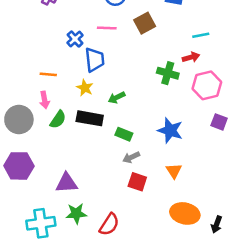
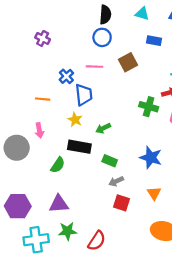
orange line: (48, 74) -> (43, 99), moved
green semicircle: (58, 120) -> (58, 165), moved
purple hexagon: (19, 166) -> (18, 206), moved

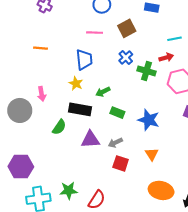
blue cross: (66, 76) -> (126, 57), moved
orange line: (43, 99) -> (41, 48), moved
green rectangle: (110, 161) -> (117, 113), moved
purple triangle: (59, 204) -> (90, 140), moved

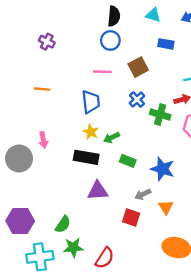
yellow star: (76, 83) -> (91, 132), moved
green semicircle: (59, 127) -> (63, 224), moved
gray arrow: (115, 143) -> (143, 194), moved

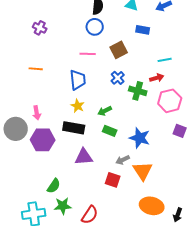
green arrow: (112, 138) -> (105, 111), moved
orange triangle: (166, 207) -> (143, 171), size x1.5
purple hexagon: (20, 221) -> (43, 140), moved

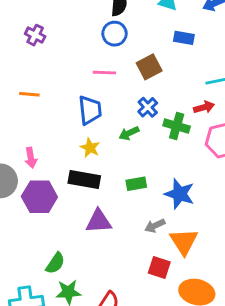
green arrow: (105, 111) -> (129, 133), moved
green rectangle: (110, 131) -> (136, 184), turned -32
red square: (113, 180) -> (159, 268), moved

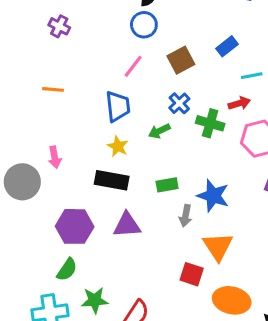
blue rectangle: (184, 38) -> (227, 46), moved, turned -48
pink line: (104, 73) -> (133, 66), turned -55
purple hexagon: (39, 197) -> (75, 226), moved
gray arrow: (155, 226) -> (185, 216), moved, turned -54
green semicircle: (55, 263) -> (67, 270), moved

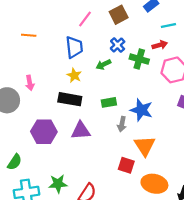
green semicircle: (67, 270) -> (15, 162), moved

